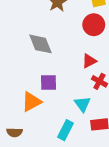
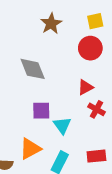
orange triangle: (31, 102) -> (30, 149), moved
cyan triangle: (82, 104) -> (62, 125), moved

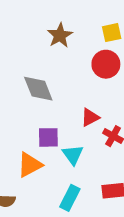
red triangle: (85, 87) -> (90, 117), moved
orange triangle: (30, 149) -> (30, 165), moved

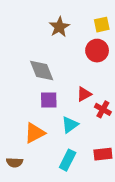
purple square: (48, 137) -> (49, 100), moved
cyan triangle: (73, 155) -> (70, 125), turned 30

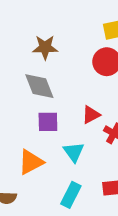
brown star: (59, 27) -> (45, 47), moved, turned 30
cyan triangle: (70, 125) -> (74, 152), turned -30

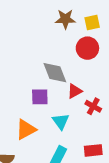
brown star: (45, 47) -> (65, 19), moved
gray diamond: (39, 86) -> (55, 73), moved

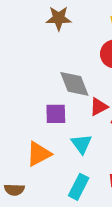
brown star: (65, 19) -> (59, 18), moved

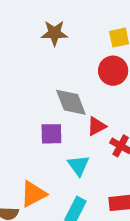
orange triangle: (39, 154) -> (33, 194), moved

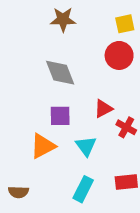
gray diamond: (71, 102) -> (60, 73), moved
orange triangle: (33, 194) -> (43, 146), moved

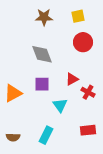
yellow square: (125, 24) -> (78, 16), moved
orange triangle: (43, 146) -> (13, 93), moved
cyan rectangle: (83, 189) -> (46, 135), moved

